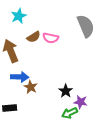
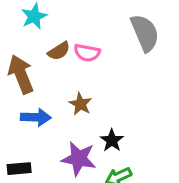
brown star: (31, 87) -> (80, 104), moved
purple star: (81, 102) -> (79, 159), moved, size x1.5

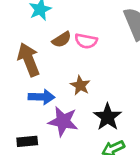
black star: (112, 140) -> (108, 117), size x1.4
purple star: (79, 159) -> (63, 121), moved

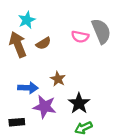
pink semicircle: (86, 41) -> (80, 37), moved
brown arrow: (29, 60) -> (18, 44), moved

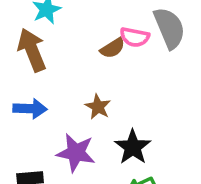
brown semicircle: (43, 43) -> (113, 48), moved
blue arrow: (28, 88) -> (30, 109), moved

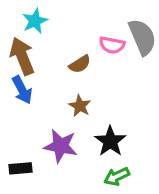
brown semicircle: (113, 48) -> (80, 64), moved
blue arrow: (30, 109) -> (22, 90), moved, turned 60

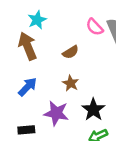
pink semicircle: (112, 45) -> (95, 27), moved, turned 36
blue arrow: (22, 90) -> (28, 87), moved, turned -108

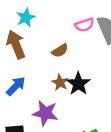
pink semicircle: (95, 27) -> (84, 25), turned -66
black star: (93, 110) -> (78, 84), moved

